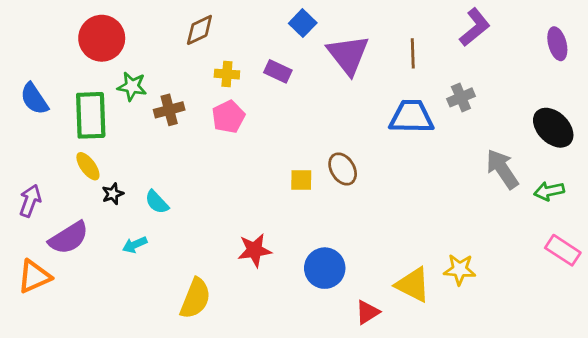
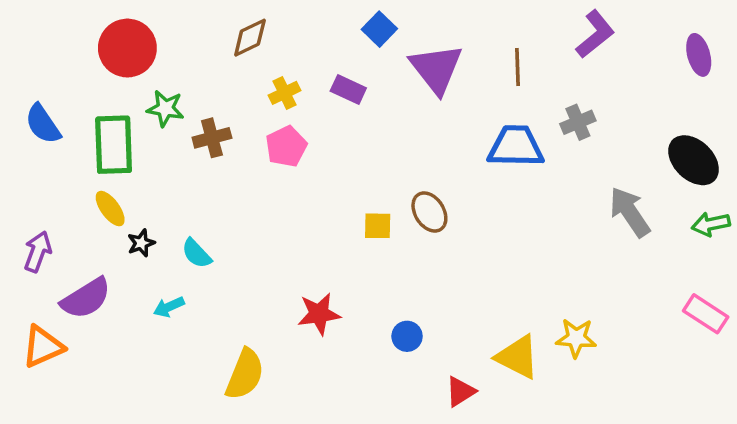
yellow cross: (227, 74) -> (284, 93), turned -30
green arrow: (549, 191) -> (711, 224), moved
blue circle: (325, 268) -> (407, 336), size x0.6

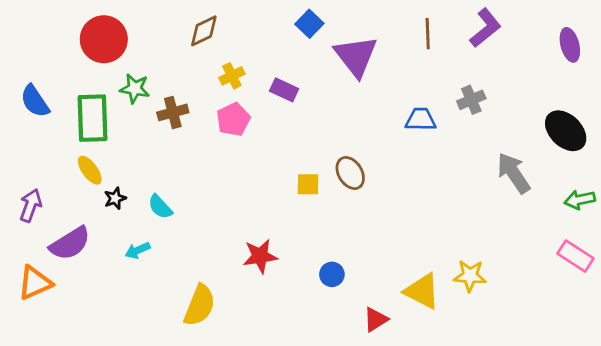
brown line: (517, 67) -> (428, 34), moved
purple rectangle: (348, 89) -> (284, 90), moved
blue trapezoid: (516, 146) -> (421, 119), size x0.7
green arrow: (711, 224) -> (580, 200), moved

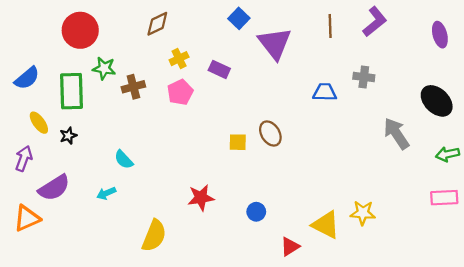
gray cross: (471, 100) -> (364, 77), turned 30
blue semicircle: (35, 101) -> (27, 78), turned -96
yellow ellipse: (90, 170) -> (39, 123), moved
black star: (115, 198) -> (68, 136), moved
pink rectangle: (575, 256) -> (444, 198), turned -36

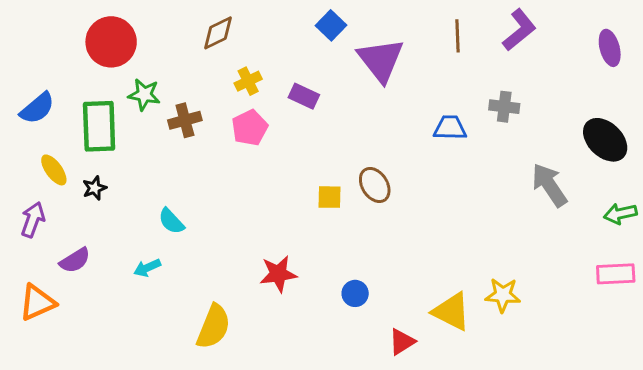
purple semicircle: (54, 188) -> (75, 260), size x0.7

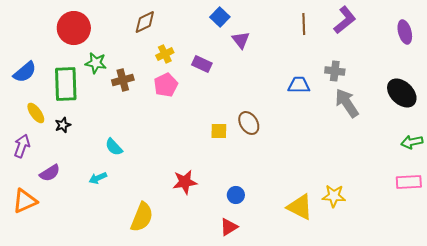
purple triangle: (381, 60) -> (241, 40), moved, size x0.6
gray arrow: (549, 185) -> (347, 103), moved
red triangle: (402, 342) -> (229, 227), moved

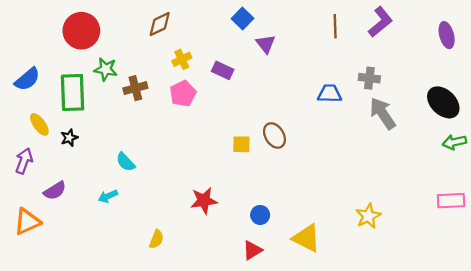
green arrow: (412, 142) -> (454, 142), moved
yellow star: (334, 196) -> (368, 216), turned -30
yellow triangle: (300, 207) -> (306, 238), moved
yellow semicircle: (142, 217) -> (156, 239), size x0.6

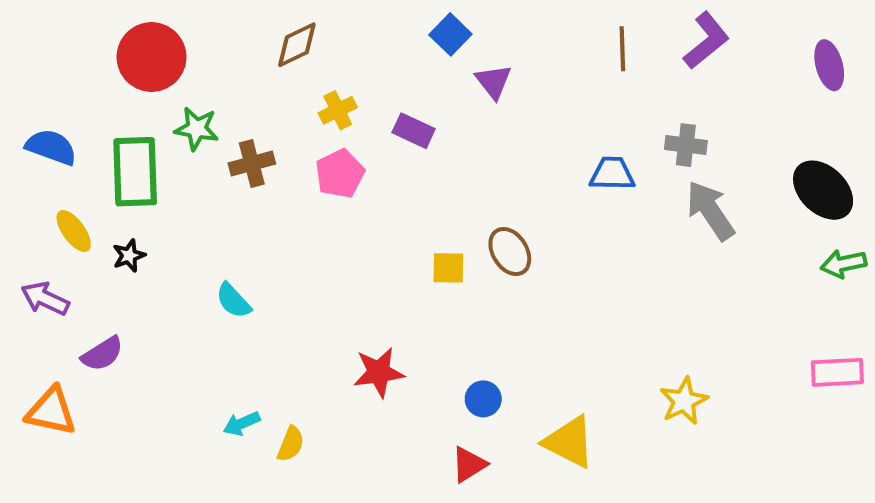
blue semicircle: (27, 79) -> (51, 147), turned -120
purple arrow: (24, 161) -> (45, 299), turned -85
cyan arrow: (108, 196) -> (242, 423), moved
orange triangle: (27, 222) -> (51, 411), turned 36

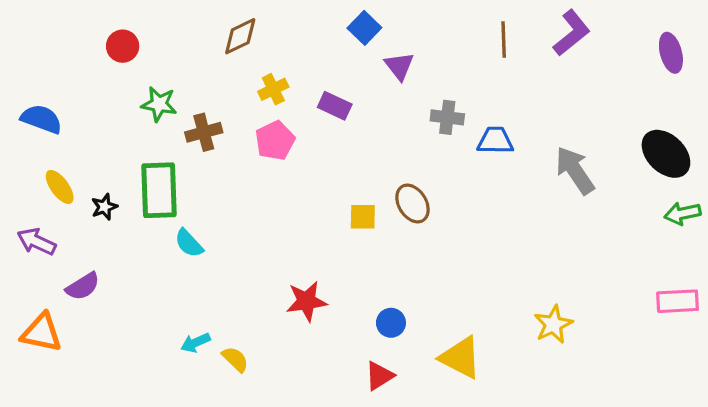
red circle: (151, 57) -> (123, 46), size x0.6
gray cross: (686, 145) -> (447, 117), moved
green rectangle: (135, 172) -> (159, 190), moved
yellow semicircle: (291, 444) -> (235, 359), turned -68

